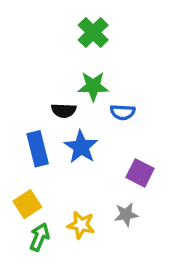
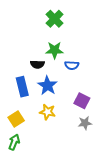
gray star: (126, 215) -> (85, 123), moved
yellow star: (81, 225) -> (47, 112), moved
green arrow: (39, 237) -> (14, 142), moved

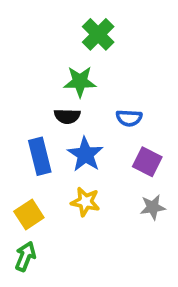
green star: (55, 50) -> (80, 82), moved
purple square: (82, 101) -> (147, 162), moved
gray star: (85, 123) -> (153, 207), moved

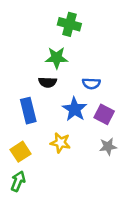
green cross: (98, 34) -> (69, 24), turned -30
blue star: (85, 154) -> (75, 109), moved

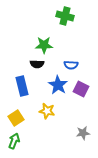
green cross: (69, 24) -> (65, 16), moved
gray star: (108, 147) -> (83, 133), moved

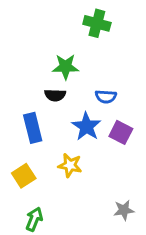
gray star: (83, 133) -> (124, 210), moved
green arrow: (14, 141) -> (34, 219), moved

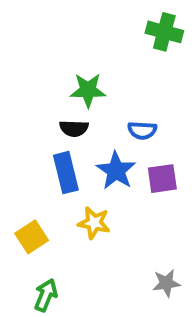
green cross: (97, 23) -> (164, 32), moved
blue rectangle: (33, 128) -> (66, 173), moved
purple square: (121, 132) -> (162, 179), turned -35

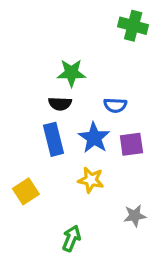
yellow star: (94, 223) -> (91, 180), moved
gray star: (166, 283) -> (135, 216), moved
green arrow: (46, 295) -> (71, 238), moved

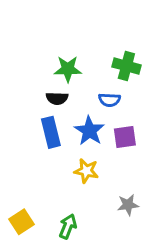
green cross: (133, 26) -> (126, 66), moved
yellow square: (26, 191) -> (21, 222), moved

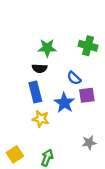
blue semicircle: (109, 100) -> (74, 78), moved, turned 40
blue star: (89, 131) -> (64, 103), moved
yellow star: (86, 171) -> (41, 119), moved

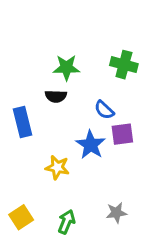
blue rectangle: (35, 92) -> (23, 122), moved
gray star: (89, 143) -> (116, 213), moved

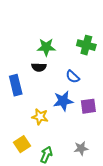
purple square: (122, 134) -> (88, 106), moved
blue star: (91, 145) -> (63, 101), turned 30
yellow square: (21, 217) -> (22, 144), moved

